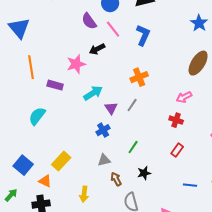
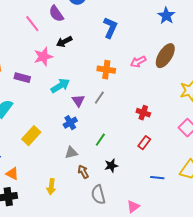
pink line: (113, 29) -> (32, 24), moved
orange cross: (139, 77) -> (106, 70), turned 30
pink arrow: (184, 97) -> (138, 62), moved
yellow rectangle: (61, 161) -> (31, 136), moved

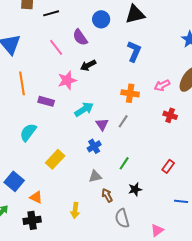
red cross: (143, 113) -> (170, 115), moved

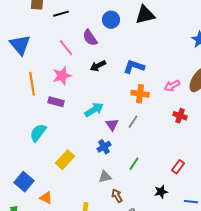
blue L-shape: (134, 51) -> (134, 67), moved, turned -95
pink star: (67, 80) -> (62, 76), moved
black star: (135, 189) -> (161, 192), moved

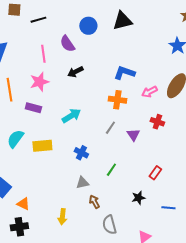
pink line: (66, 48) -> (43, 54), turned 30
blue L-shape: (134, 67) -> (124, 73), moved
purple triangle: (112, 125) -> (133, 135), moved
blue cross: (104, 147) -> (81, 153), turned -32
yellow rectangle: (65, 160) -> (42, 146), moved, turned 42

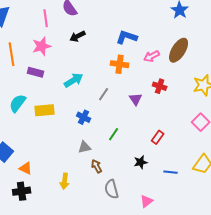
gray line: (110, 128) -> (104, 94), moved

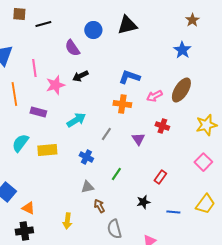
pink line: (46, 18) -> (34, 68), moved
pink star: (42, 46) -> (55, 85), moved

